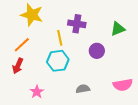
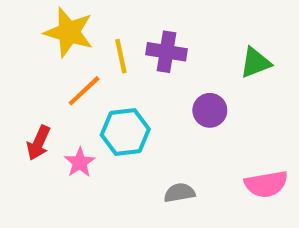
yellow line: (60, 38) -> (121, 56), moved
orange line: (22, 45) -> (84, 91), moved
pink star: (37, 92) -> (80, 162), moved

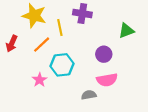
purple cross: (166, 52) -> (82, 13), moved
red arrow: (38, 143) -> (12, 43), moved
pink semicircle: (266, 184) -> (107, 80), moved

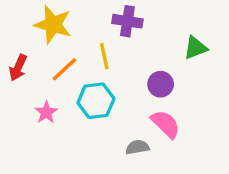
yellow line: (60, 27) -> (104, 56), moved
pink star: (40, 80) -> (46, 112), moved
pink semicircle: (107, 80) -> (166, 124), turned -126

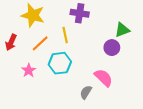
purple circle: (161, 84) -> (112, 48), moved
gray semicircle: (137, 147) -> (86, 92), turned -48

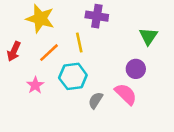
green triangle: (122, 30) -> (148, 36), turned -35
purple circle: (112, 48) -> (136, 69), moved
gray semicircle: (86, 92) -> (96, 100), moved

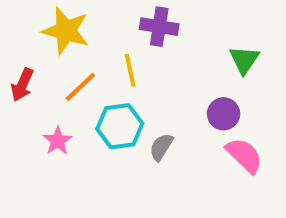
pink semicircle: (126, 94) -> (244, 155), moved
gray semicircle: (96, 100) -> (161, 147), moved

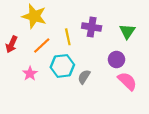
purple cross: (159, 27) -> (92, 27), moved

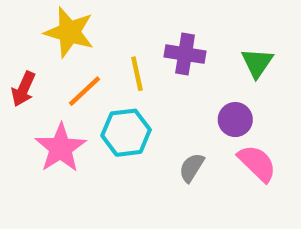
pink star: (30, 74) -> (61, 148), size x1.6
gray semicircle: (84, 77) -> (192, 168), moved

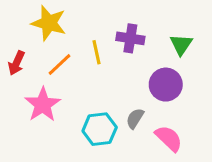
purple circle: (235, 120) -> (166, 85), size x1.4
cyan hexagon: (126, 133) -> (100, 129), moved
pink semicircle: (257, 163) -> (169, 138), moved

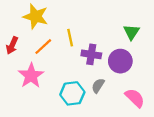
purple cross: (130, 38) -> (91, 54), moved
pink semicircle: (169, 138) -> (135, 98), moved

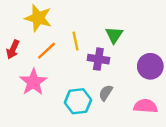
green triangle: (131, 32) -> (114, 35), moved
purple circle: (120, 61) -> (150, 66), moved
pink semicircle: (135, 98) -> (145, 106), turned -40

